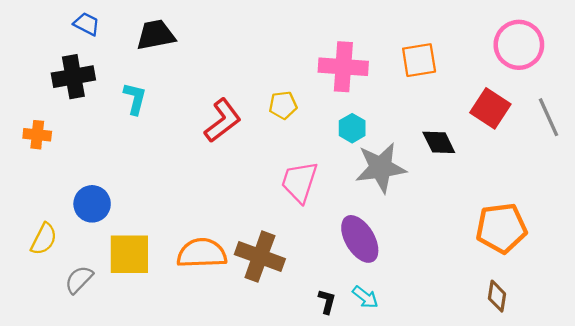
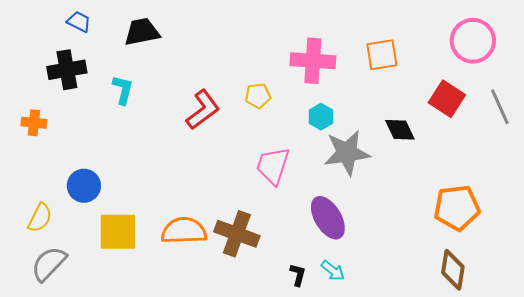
gray semicircle: (79, 280) -> (49, 264), moved, size x1.4
brown diamond: (497, 296) -> (453, 270), size x1.4

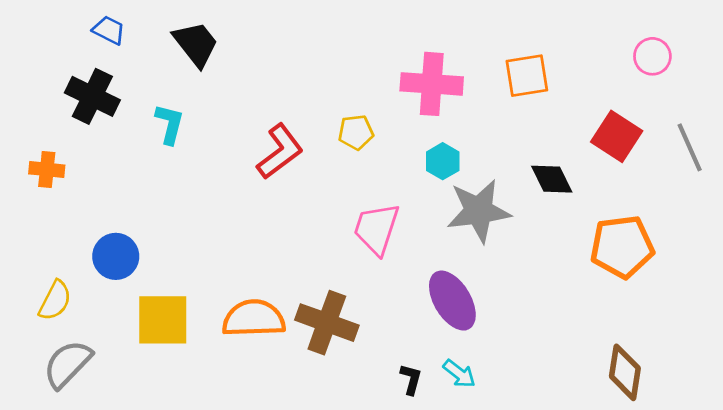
black trapezoid: (142, 32) -> (196, 44), turned 63
pink circle: (473, 41) -> (652, 56), size x0.6
black cross: (67, 70) -> (92, 96), turned 36
orange pentagon: (457, 208) -> (622, 247), moved

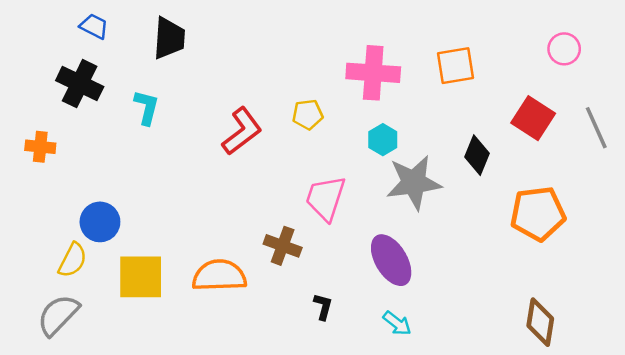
black trapezoid: (196, 44) -> (169, 38), turned 42
black diamond: (552, 179) -> (477, 155), turned 48
yellow semicircle: (55, 301) -> (73, 260), moved
brown cross: (327, 323) -> (283, 246), moved, size x0.7
black L-shape: (411, 379) -> (323, 307), moved

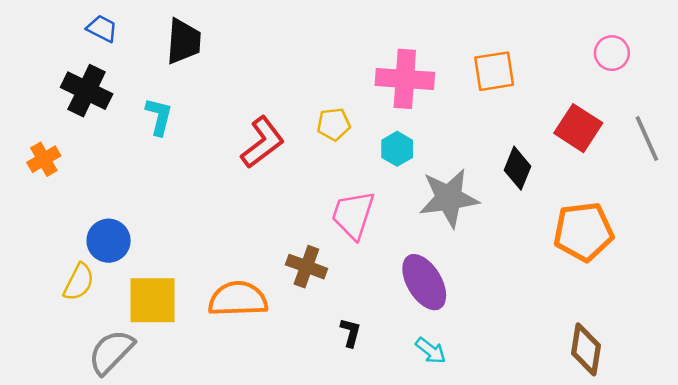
cyan hexagon: (383, 140) -> (397, 149), moved
orange cross: (40, 147) -> (44, 159), turned -36
gray semicircle: (58, 315) -> (111, 352), moved

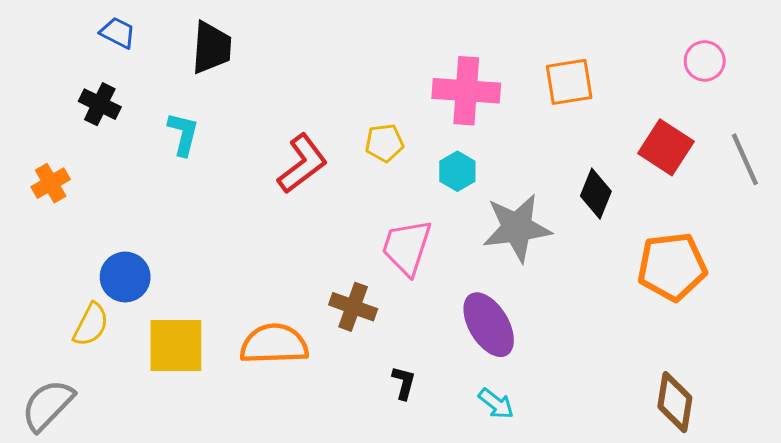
black cross: (87, 91) -> (100, 104), size x0.7
gray semicircle: (111, 352) -> (48, 405), moved

